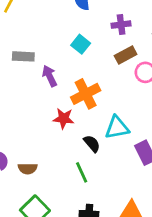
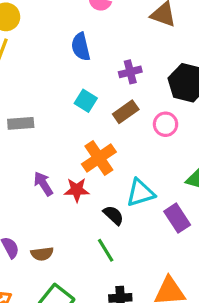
brown rectangle: (126, 55) -> (126, 112), moved
purple arrow: (50, 76) -> (43, 184), moved

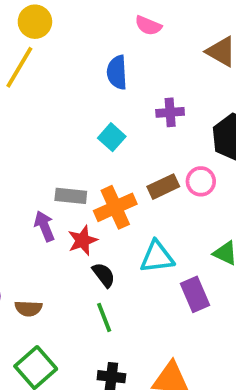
brown rectangle: (126, 112) -> (163, 187), moved
gray rectangle: (21, 123) -> (71, 196), moved
red star: (77, 190) -> (83, 240), turned -30
black semicircle: (113, 215) -> (104, 275), moved

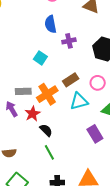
blue semicircle: (117, 72) -> (51, 24), moved
pink circle: (201, 181) -> (98, 83), moved
cyan triangle: (157, 257) -> (79, 101), moved

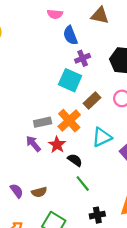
blue semicircle: (51, 24) -> (70, 35), moved
cyan square: (40, 58) -> (70, 80), moved, size x1.5
cyan triangle: (79, 101) -> (102, 137), moved

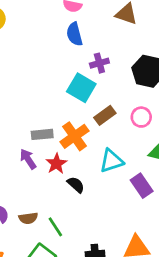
blue semicircle: (70, 35) -> (75, 34), moved
green line: (83, 184) -> (55, 227), moved

